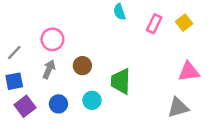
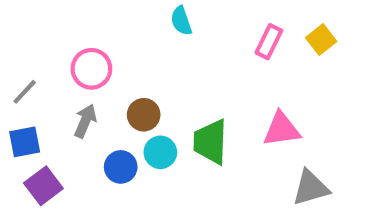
cyan semicircle: (119, 12) -> (181, 21), moved
pink triangle: (189, 72) -> (281, 129), moved
cyan circle: (92, 100) -> (160, 152), moved
blue circle: (58, 104) -> (121, 167), moved

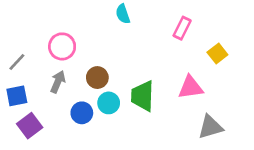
yellow square: (321, 40) -> (217, 54), moved

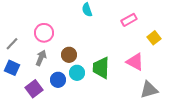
pink rectangle: (182, 28) -> (129, 20), turned 35
pink triangle: (191, 87) -> (135, 62), turned 36
blue square: (17, 96) -> (12, 68), turned 35
purple square: (30, 126) -> (34, 89), moved

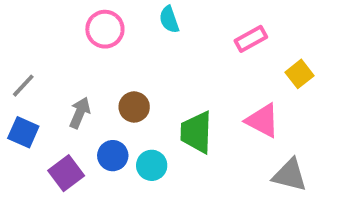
pink circle: (44, 33) -> (105, 29), moved
cyan circle: (77, 73) -> (152, 165), moved
gray triangle: (149, 90) -> (290, 175), turned 30

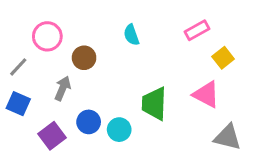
cyan semicircle: (169, 19) -> (131, 35), moved
pink circle: (105, 29) -> (47, 36), moved
yellow square: (299, 74) -> (223, 58), moved
brown circle: (134, 107) -> (84, 58), moved

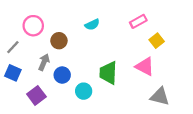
cyan semicircle: (131, 35) -> (92, 25), turned -96
blue circle: (89, 122) -> (62, 75), moved

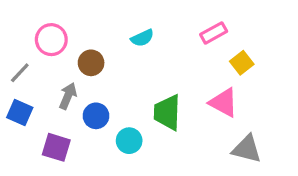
purple square: (36, 95) -> (56, 147), turned -36

